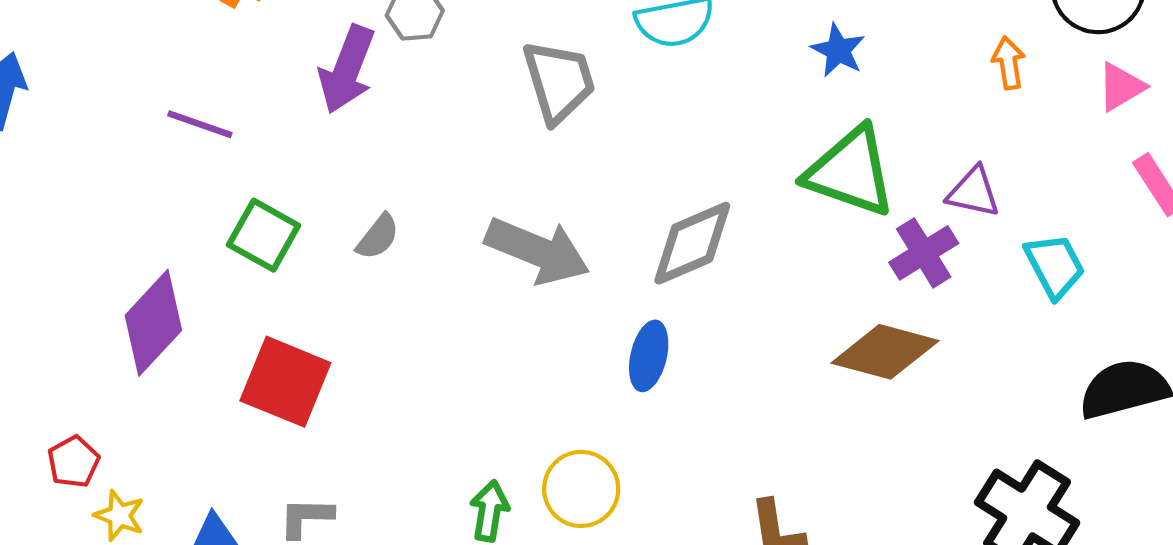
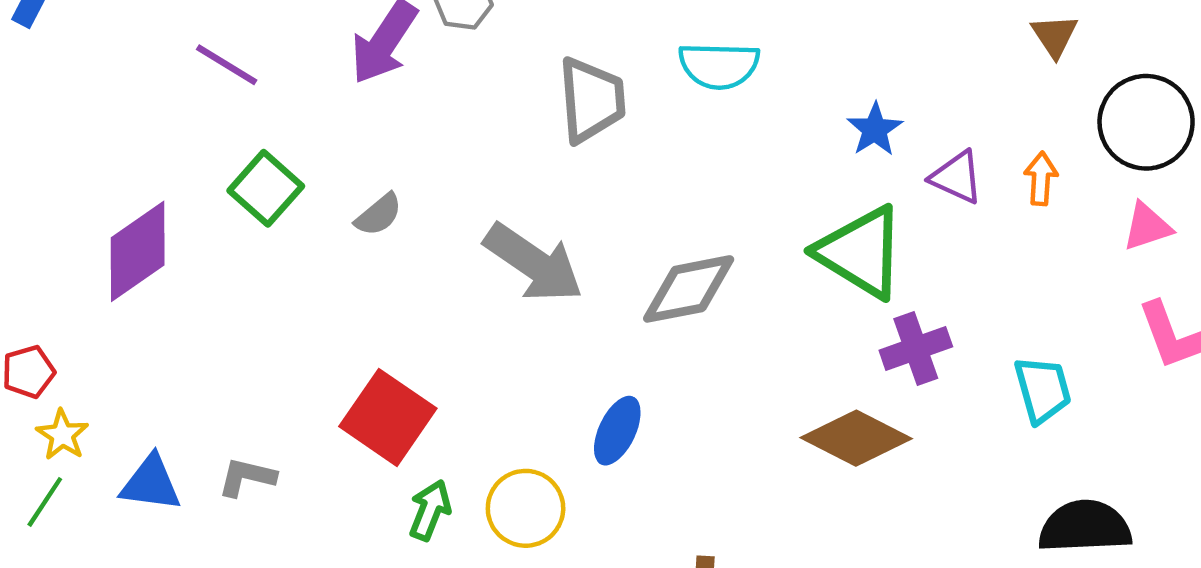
purple triangle: (973, 192) -> (957, 177), moved
blue ellipse: (649, 356) -> (617, 431), moved
red square: (285, 382) -> (388, 417), moved

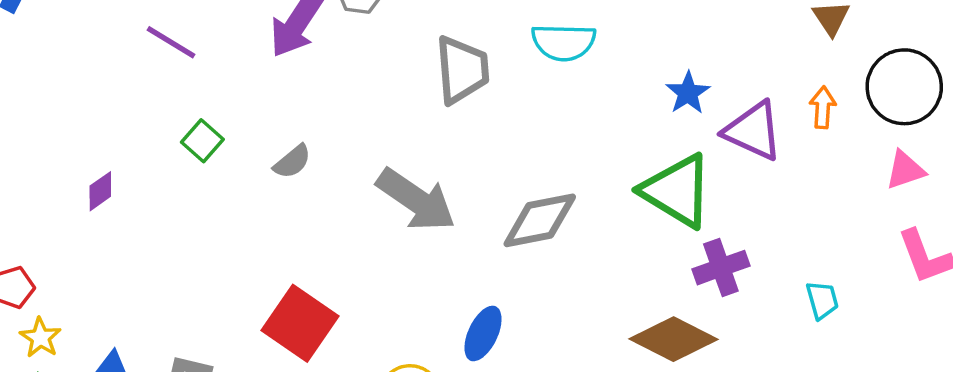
purple triangle: (957, 177) -> (753, 131), size x1.4
orange arrow: (1041, 179) -> (823, 107), moved
green square: (266, 188) -> (202, 141), size x0.7
purple diamond: (138, 251) -> (100, 191), size x0.5
cyan trapezoid: (1043, 390) -> (822, 300), size x0.7

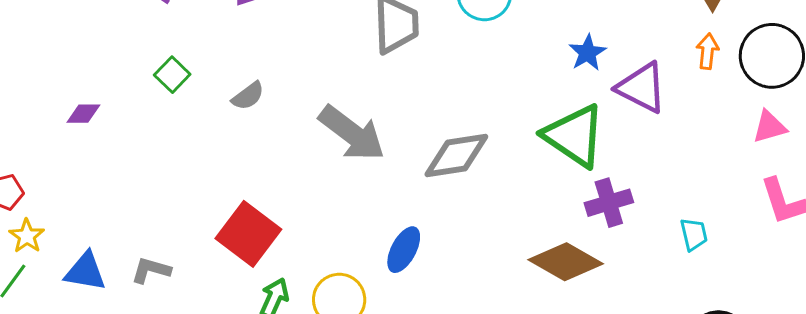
orange arrow: (823, 107) -> (707, 51), moved
purple diamond: (100, 191) -> (83, 114), turned 32

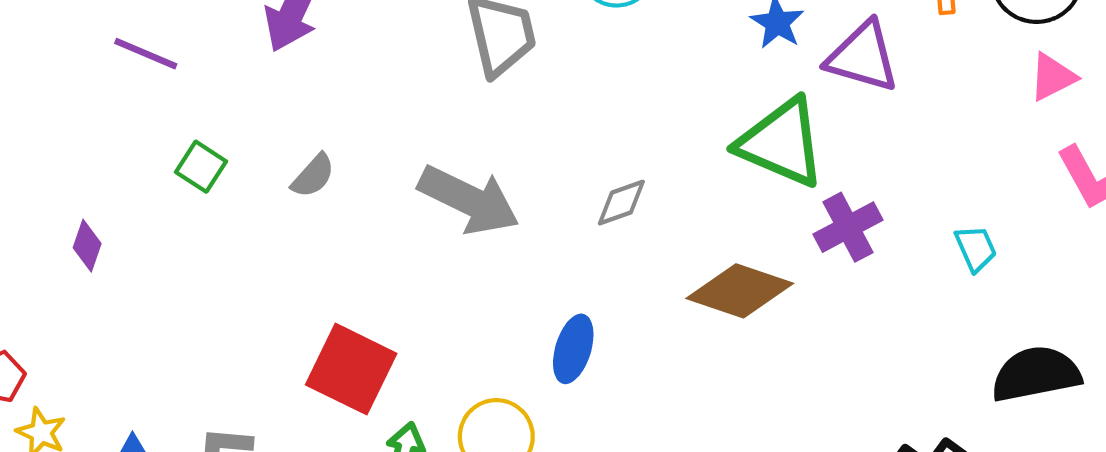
purple diamond: (83, 114) -> (87, 246), turned -60
gray diamond: (456, 155) -> (621, 203), size x0.6
brown diamond: (566, 262) -> (740, 291), moved

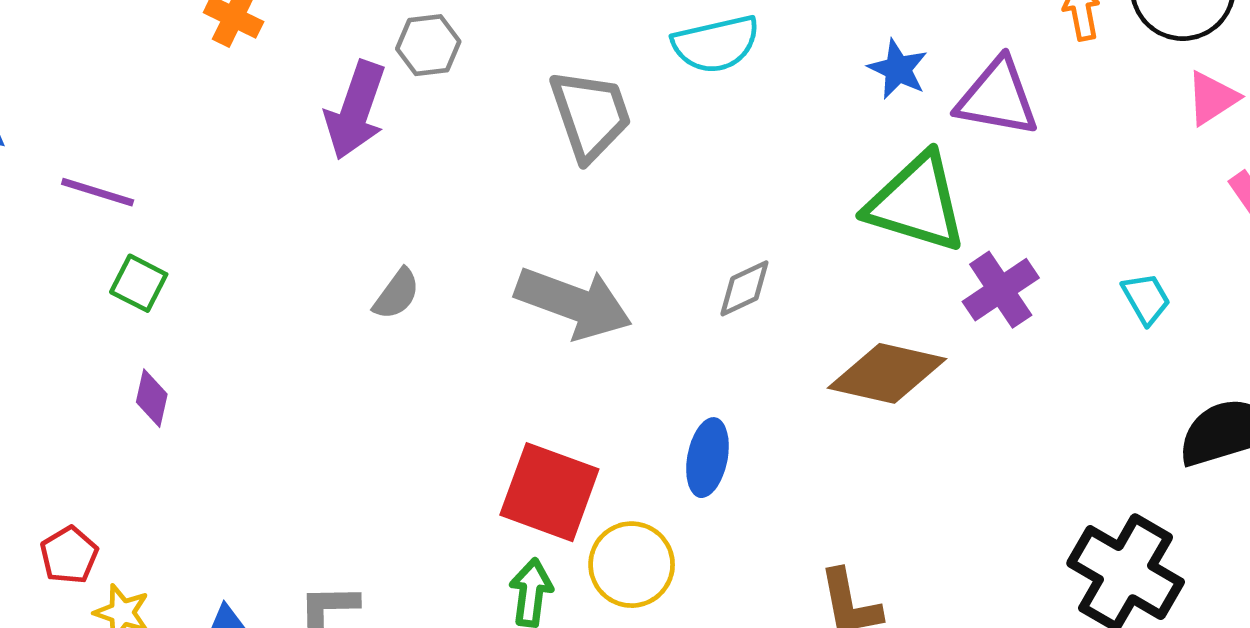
purple line: (146, 54) -> (98, 192), moved
green square: (201, 167) -> (139, 283), moved
red square: (351, 369) -> (549, 492), moved

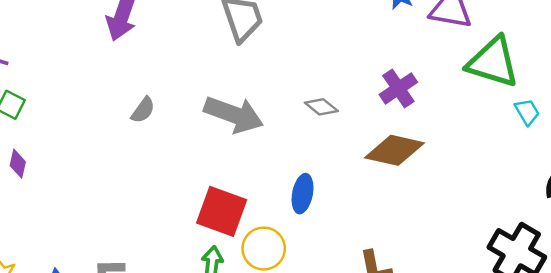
green triangle: (916, 203) -> (493, 62), moved
gray diamond: (744, 288) -> (321, 107), turned 64
purple cross: (1001, 290) -> (398, 88), moved

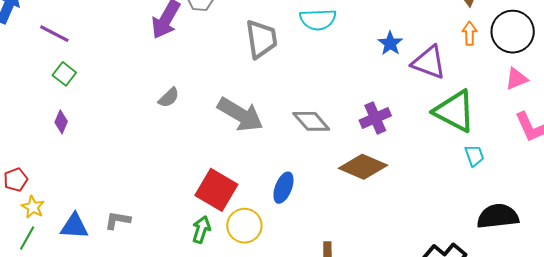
gray diamond: (321, 107) -> (311, 121), size x1.4

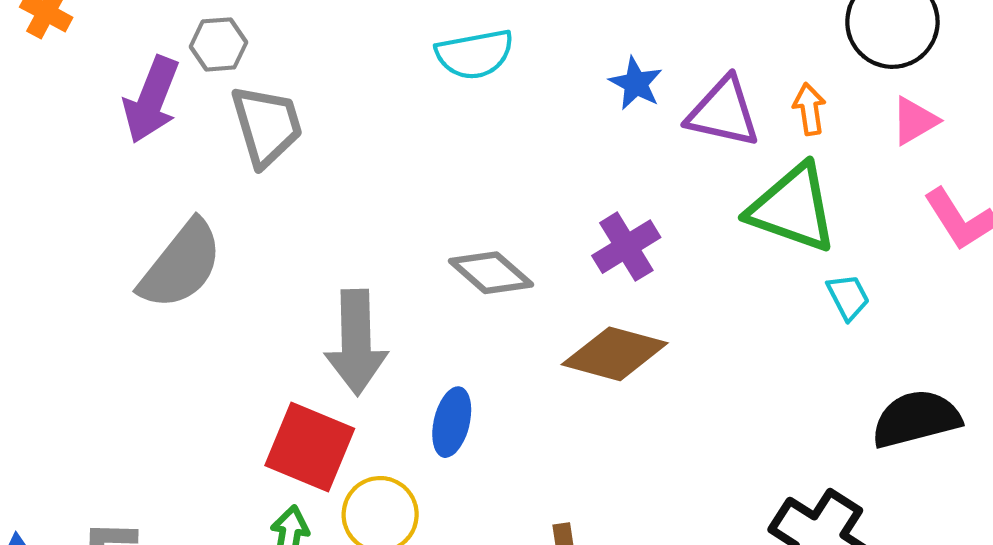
orange arrow: (470, 33) -> (809, 109), moved
gray trapezoid: (261, 39) -> (267, 125), moved
gray semicircle: (169, 98) -> (181, 265), size x2.0
gray arrow: (240, 114) -> (356, 342), moved, turned 66

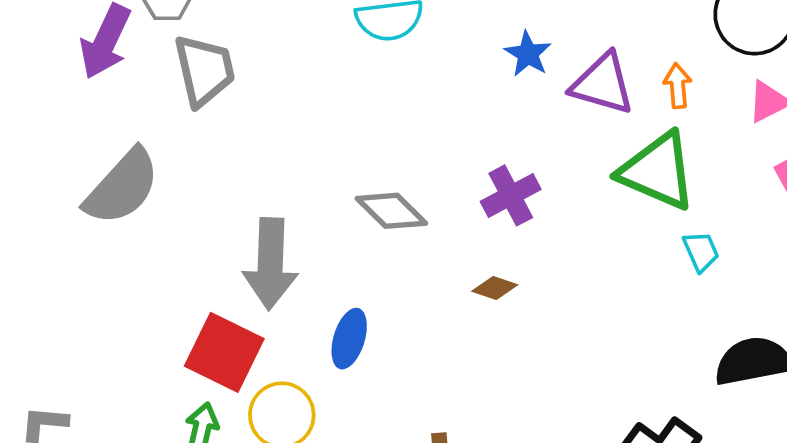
brown diamond: (615, 354) -> (495, 288), size x0.5

